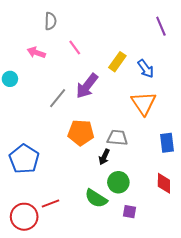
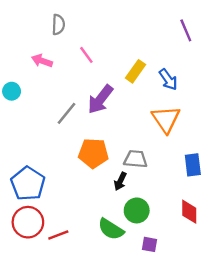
red circle: (24, 217) -> (28, 222), moved

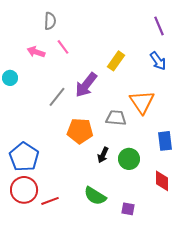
pink line: (86, 55) -> (63, 47), moved
blue arrow: (168, 80) -> (158, 61), moved
gray trapezoid: (135, 159) -> (116, 118), moved
green circle: (137, 210) -> (129, 159), moved

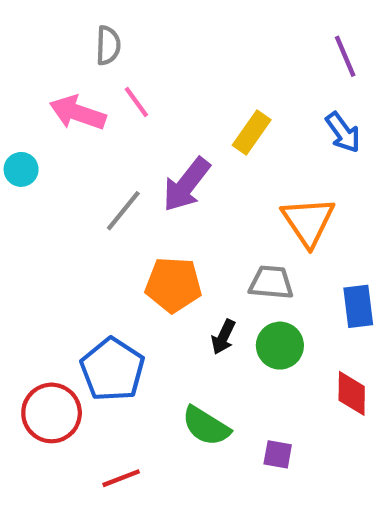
pink arrow: (36, 52) -> (78, 113), size x1.4
gray trapezoid: (116, 118) -> (271, 282), moved
blue pentagon: (24, 157) -> (112, 369), moved
red line: (50, 201) -> (121, 478), moved

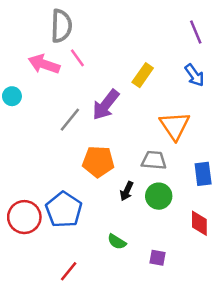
gray semicircle: (108, 45) -> (61, 26), size x1.5
red circle: (52, 413) -> (24, 217), moved
green semicircle: (206, 426) -> (117, 242), size x0.7
red line: (121, 478) -> (69, 271), turned -30

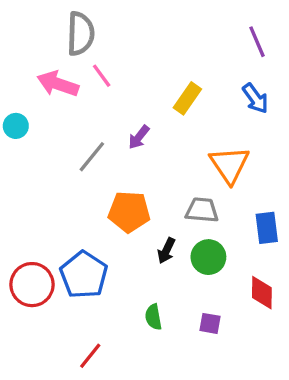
purple arrow: (106, 105) -> (139, 137), size x0.6
green semicircle: (117, 242) -> (153, 317), turned 48
purple square: (157, 258) -> (210, 323), moved

